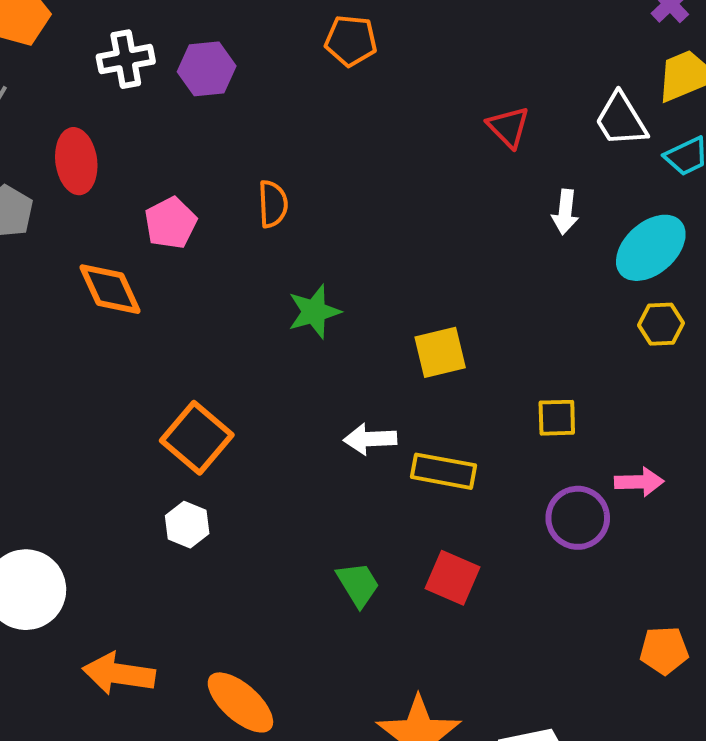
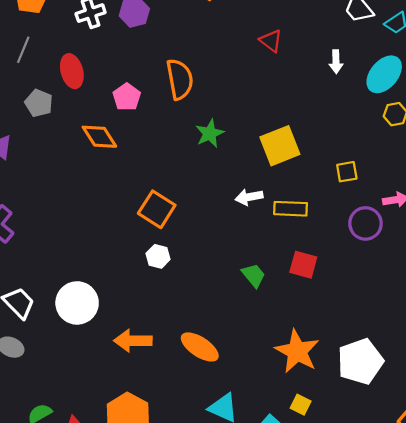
red triangle: (508, 127) -> (271, 41), moved
orange semicircle: (273, 204) -> (180, 79), size x1.6
yellow square: (440, 352) -> (280, 146), size x1.4

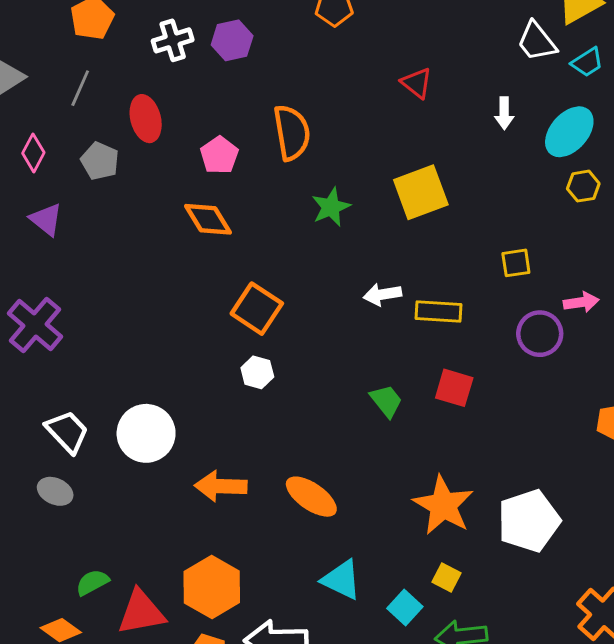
orange diamond: (99, 137) -> (208, 219), moved
yellow square: (280, 146) -> (421, 192), moved

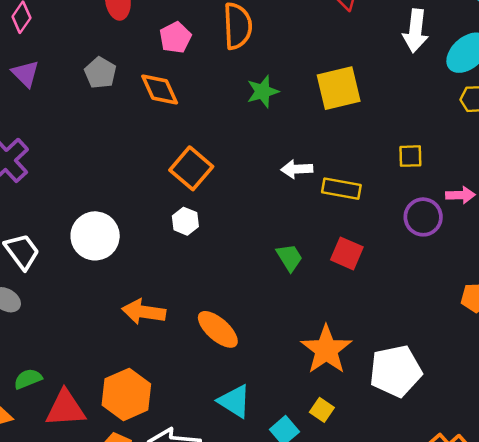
white arrow: (504, 113) -> (415, 31), size x1.6
gray pentagon: (100, 161) -> (100, 73), moved
white circle: (146, 433) -> (95, 236), moved

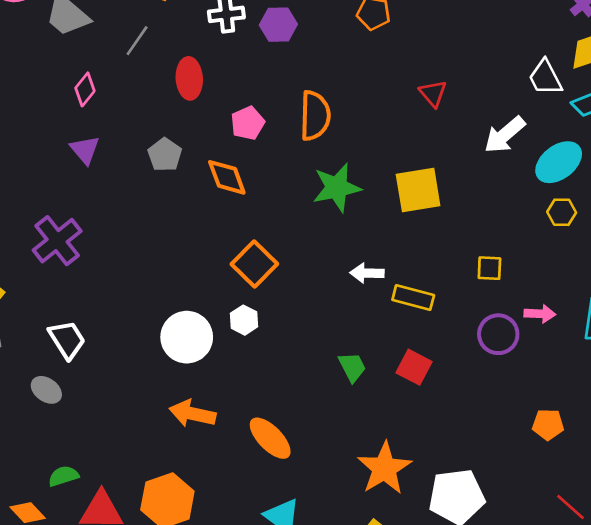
white arrow: (415, 31) -> (505, 135), turned 39
green star: (263, 91) -> (337, 188), size x1.4
white circle: (95, 236) -> (187, 337), moved

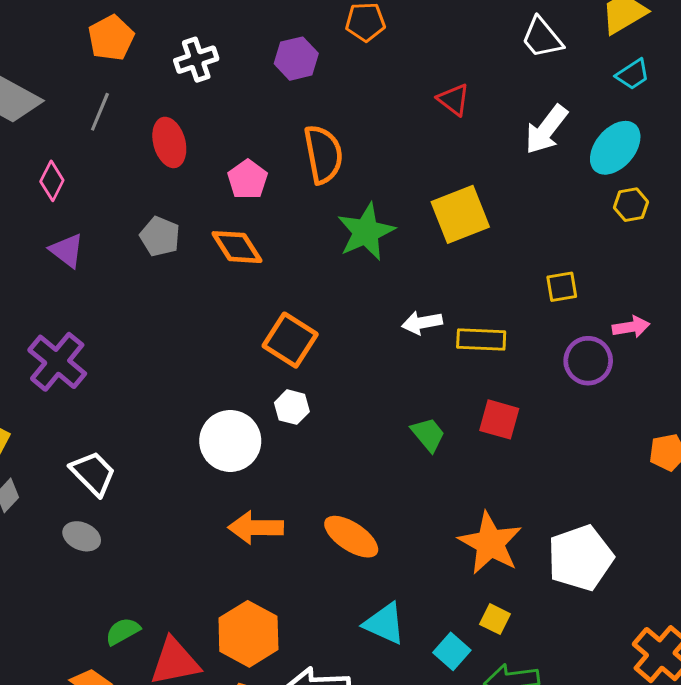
purple hexagon: (278, 25) -> (296, 59), moved
white trapezoid: (545, 78) -> (542, 38), moved

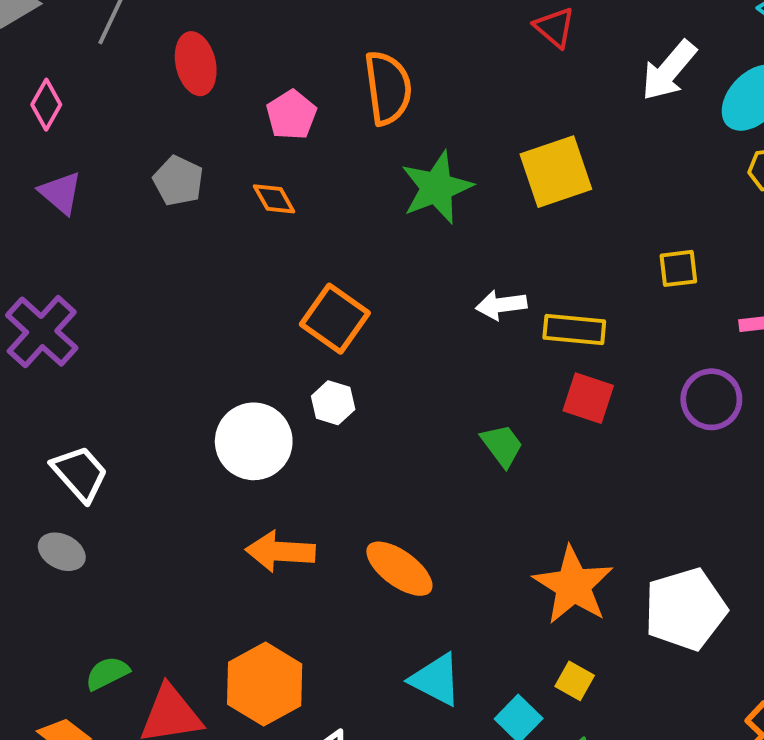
orange diamond: (237, 247) -> (274, 199), size x0.7
purple circle: (588, 361) -> (711, 399), moved
red square: (499, 419) -> (588, 398), moved

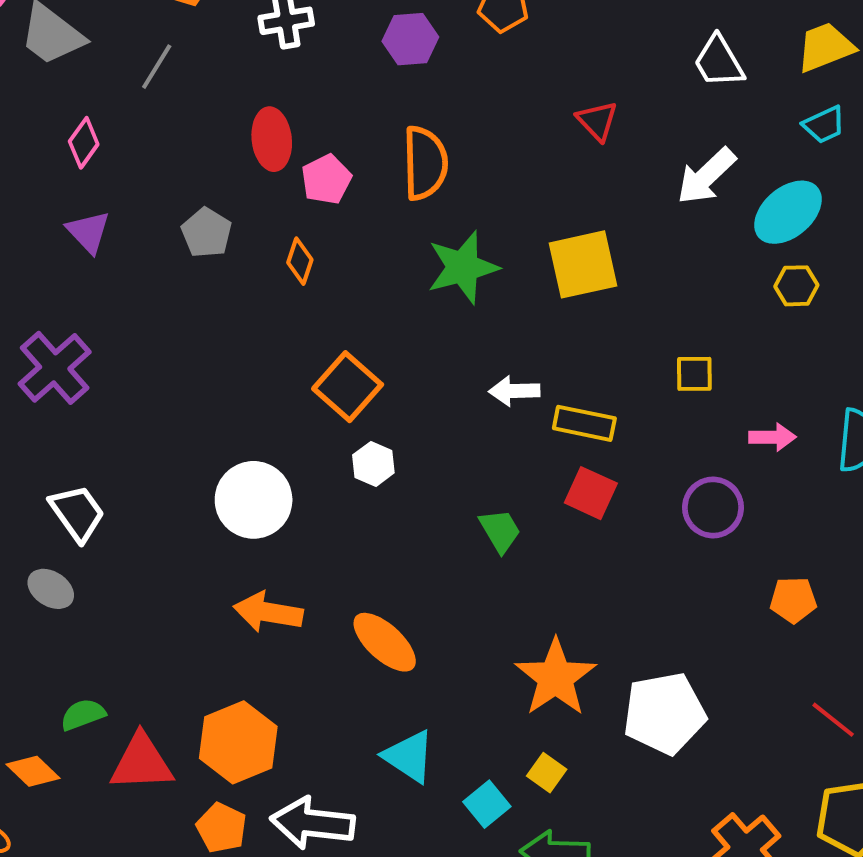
red ellipse: (196, 64) -> (272, 139), moved
orange diamond: (274, 199) -> (300, 261), turned 42
white hexagon: (333, 403) -> (373, 464), moved

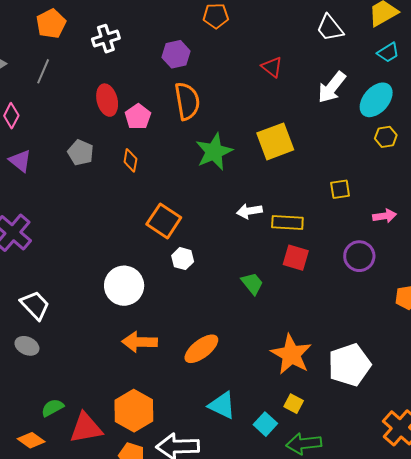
purple hexagon: (410, 39) -> (176, 54), moved
orange ellipse: (385, 642) -> (201, 349), turned -72

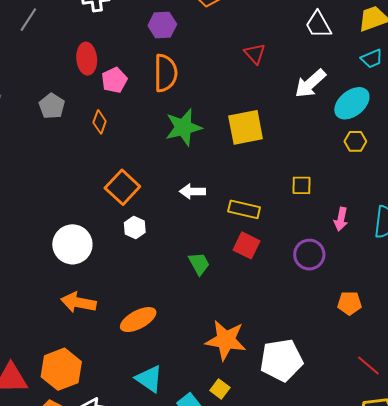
white arrow: (249, 211) -> (192, 191), moved
pink arrow: (385, 216) -> (341, 219), turned 100
orange star: (291, 354) -> (226, 340), turned -30

